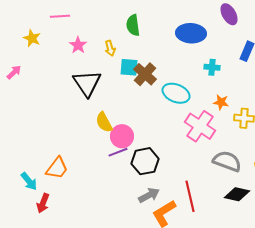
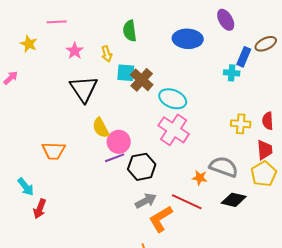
cyan cross: (212, 67) -> (232, 73), moved
orange star: (221, 102) -> (200, 178), moved
pink cross: (200, 126) -> (174, 130), moved
orange trapezoid: (57, 168) -> (54, 151), moved, turned 55
red line: (190, 196) -> (187, 202), turned -52

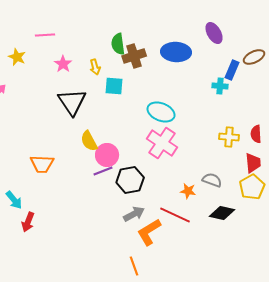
brown cross: (142, 80) -> (134, 56), moved, turned 30
gray semicircle: (224, 167) -> (212, 180), size x0.7

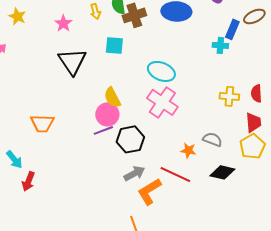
yellow arrow: (95, 67) -> (95, 11), moved
yellow semicircle: (89, 141) -> (112, 97), moved

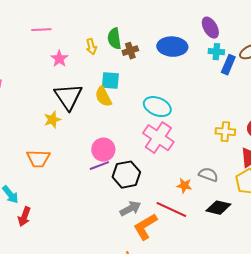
brown cross: (134, 15) -> (130, 51), size x0.7
yellow star: (17, 16) -> (52, 120), moved, turned 30
cyan cross: (220, 45) -> (216, 52), moved
yellow semicircle: (112, 97) -> (103, 97), moved

